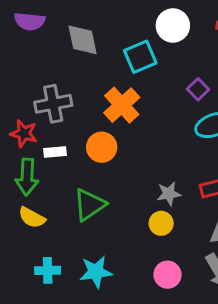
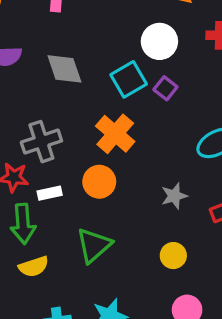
purple square: (198, 89) -> (165, 88), moved
gray star: (169, 194) -> (174, 196), moved
yellow semicircle: (32, 218) -> (34, 267), turned -40

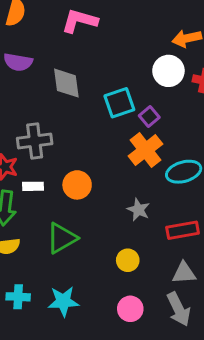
white circle: (159, 41) -> (168, 71), moved
orange cross: (115, 134) -> (145, 150), moved
gray star: (174, 196) -> (138, 210), turned 30

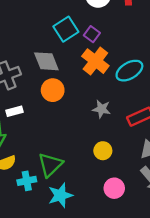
gray diamond: (66, 83) -> (46, 61), moved
orange circle: (77, 185) -> (53, 90), moved
green triangle: (62, 238) -> (50, 165), moved
cyan cross: (18, 297) -> (27, 181), moved

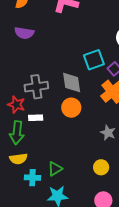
green triangle: (50, 165) -> (55, 169), size x0.7

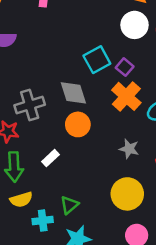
white rectangle: (36, 118) -> (50, 158), moved, turned -32
yellow circle: (101, 167) -> (127, 194), size x1.6

